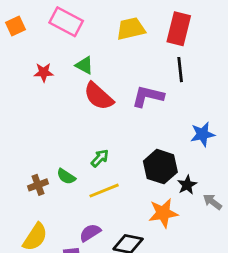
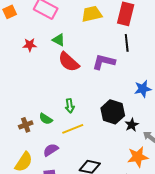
green arrow: (100, 158) -> (70, 106), turned 128
orange star: (163, 213) -> (138, 157), moved
purple semicircle: (90, 233) -> (51, 150), moved

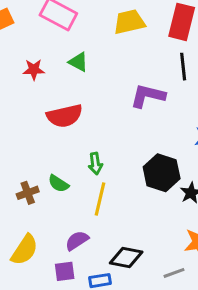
red semicircle: (69, 62) -> (65, 116), moved, turned -55
yellow line: (73, 129) -> (100, 199), turned -55
purple semicircle: (51, 150) -> (77, 241), moved

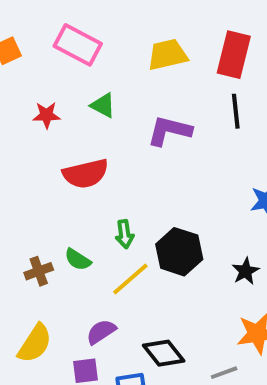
purple L-shape: (148, 96) -> (169, 131), moved
black hexagon: (162, 173) -> (179, 252), moved
yellow line: (100, 199) -> (130, 279), turned 36
black diamond: (126, 257) -> (164, 353), turned 40

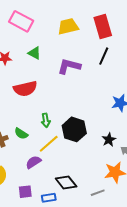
red rectangle: (234, 55) -> (103, 26), turned -30
black line: (236, 111) -> (104, 56), turned 30
purple semicircle: (101, 332) -> (33, 162), moved

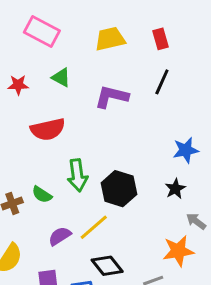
red rectangle: (103, 26) -> (160, 39), size x0.6
green arrow: (46, 120) -> (77, 175), size x1.5
black star: (109, 140) -> (175, 189), moved
yellow line: (49, 144) -> (94, 227), moved

